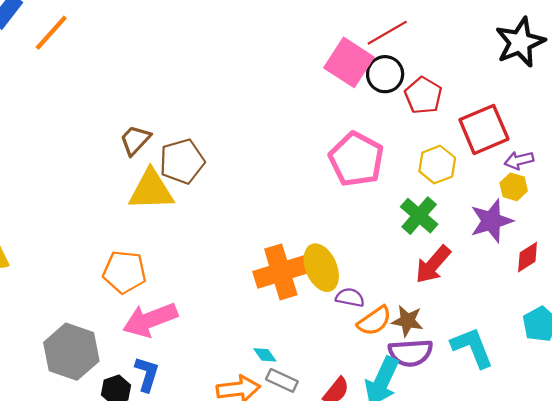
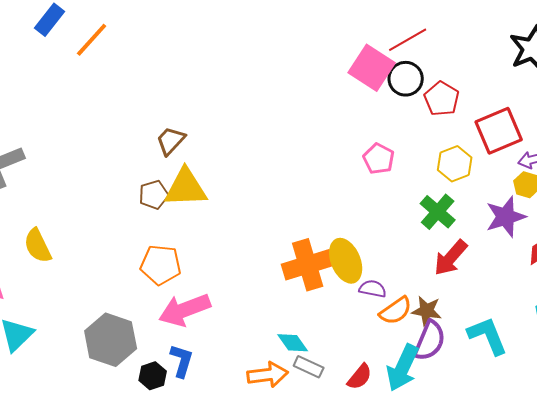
pink pentagon: (356, 159) -> (379, 159), size x0.6
brown pentagon: (182, 161) -> (154, 195), moved, size x0.7
purple semicircle: (411, 353) -> (430, 341), turned -63
cyan diamond: (265, 355) -> (293, 343), size x1.4

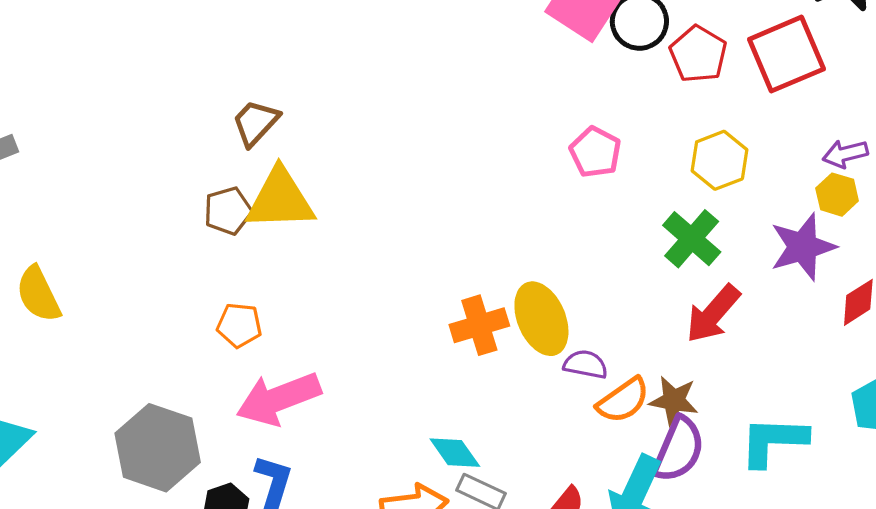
red square: (499, 131) -> (786, 54), moved
orange pentagon: (161, 265) -> (239, 325), size x0.7
orange cross: (308, 265) -> (479, 325), size x0.7
cyan L-shape: (488, 336) -> (773, 441), turned -66

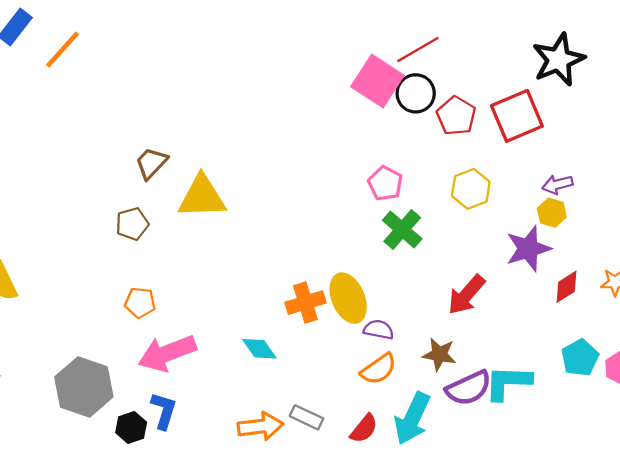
yellow triangle: (280, 199) -> (202, 197), moved
green cross: (692, 239) -> (402, 229), moved
orange semicircle: (623, 400) -> (379, 369), moved
purple semicircle: (679, 449) -> (469, 388), moved, turned 42
cyan diamond: (455, 453) -> (259, 349), moved

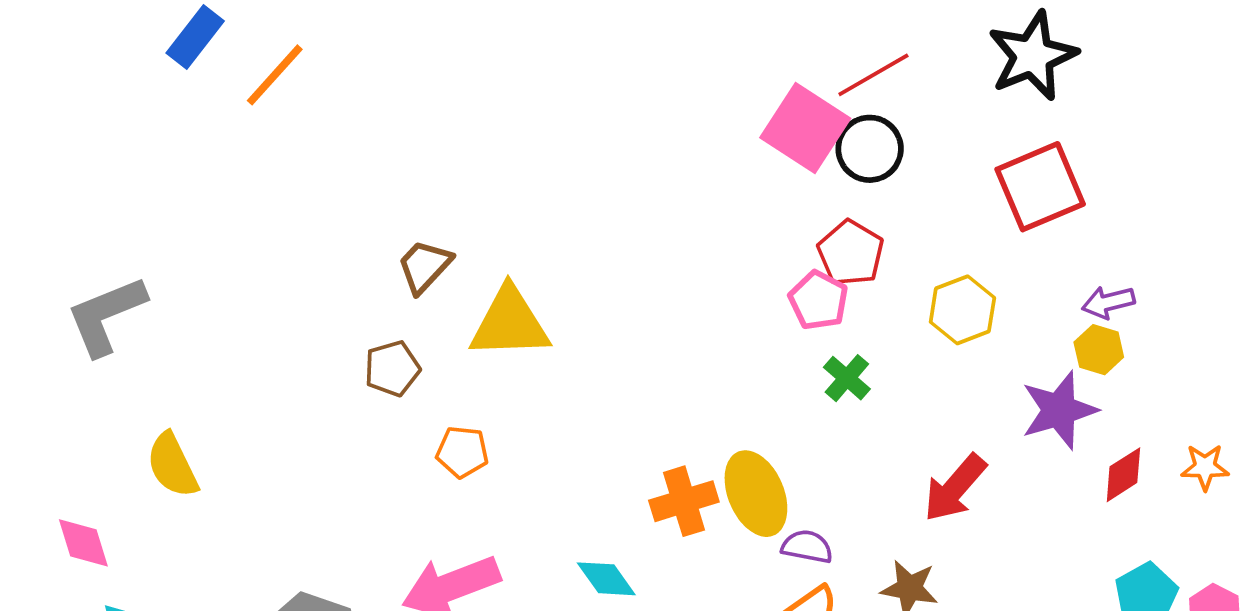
black star: (559, 60) -> (1033, 56), moved
red pentagon: (456, 116) -> (851, 253), moved
green cross: (402, 229) -> (847, 378), size x0.7
orange pentagon: (140, 303) -> (462, 452), moved

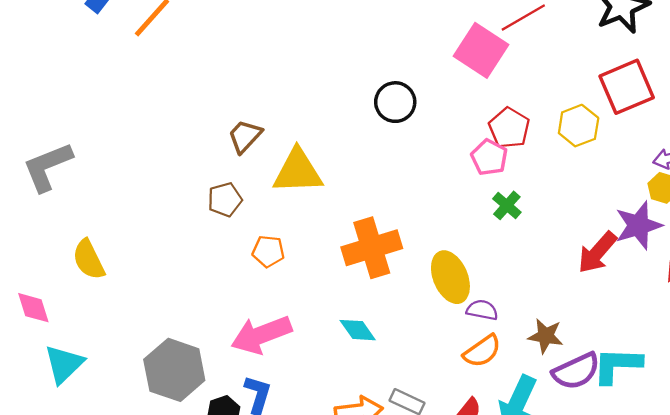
black circle: (870, 149) -> (395, 102), moved
yellow hexagon: (962, 310) -> (579, 126), moved
red arrow: (955, 488) -> (597, 252), moved
orange cross: (684, 501) -> (372, 248), moved, size x1.4

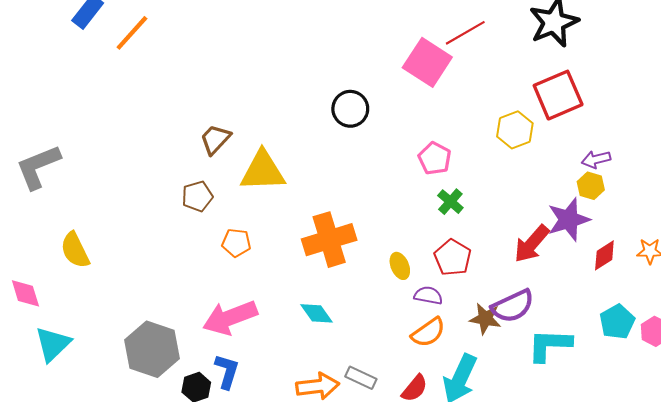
red pentagon: (509, 128) -> (453, 257), moved
yellow ellipse: (450, 277) -> (400, 266), size x0.6
purple semicircle: (576, 371) -> (513, 306), moved

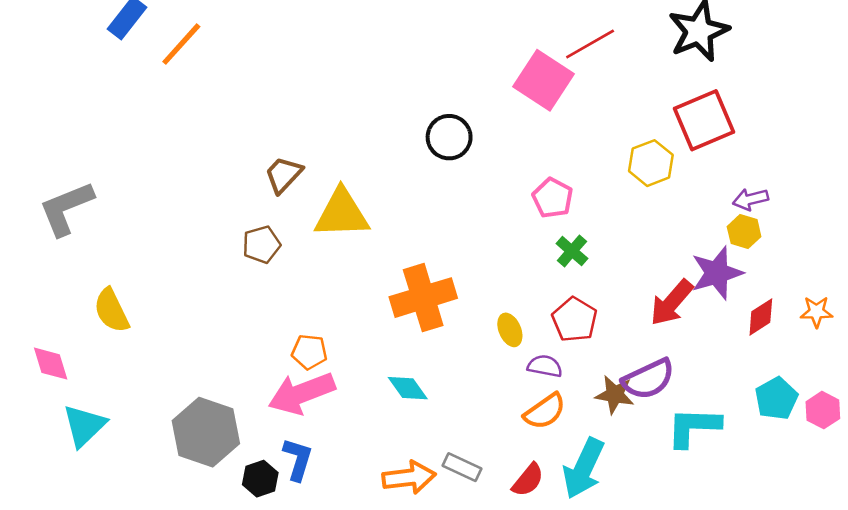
orange pentagon: (236, 243) -> (309, 352), moved

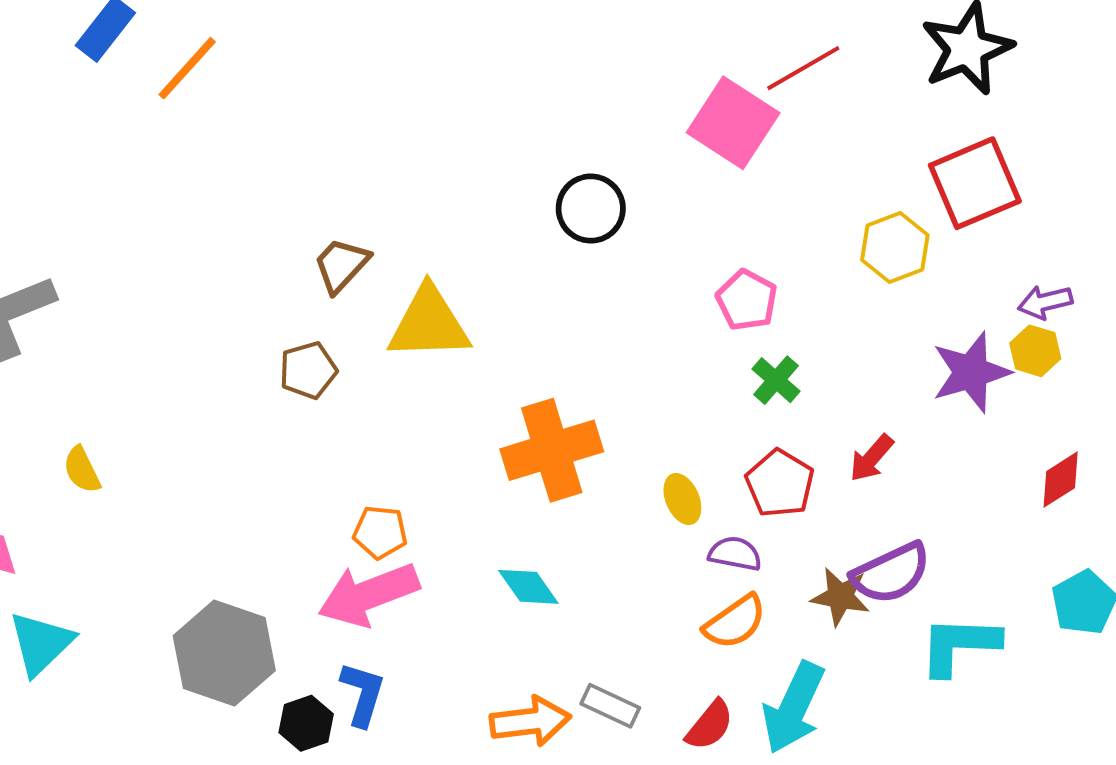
purple star: (717, 273) -> (971, 372), moved
red arrow: (672, 303) -> (872, 458), moved, size x0.7
yellow semicircle: (111, 310) -> (82, 470), size x0.7

